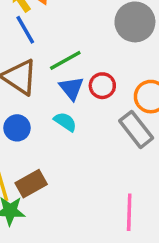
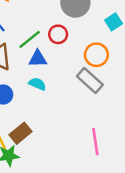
red circle: (102, 86) -> (58, 34), moved
blue triangle: (71, 88) -> (38, 59), turned -42

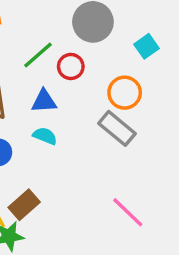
green line: (30, 39) -> (38, 55), moved
pink line: (95, 142) -> (128, 212), turned -36

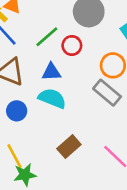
cyan semicircle: (45, 136) -> (52, 98), size x1.5
brown rectangle: (24, 205) -> (69, 147), moved

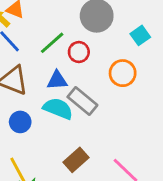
gray rectangle: (107, 93) -> (82, 101), moved

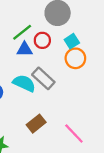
cyan square: (140, 35) -> (72, 41), moved
blue triangle: (57, 80) -> (25, 49), moved

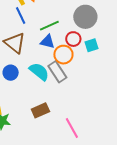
red circle: (42, 40) -> (73, 39), moved
orange circle: (75, 58) -> (63, 55), moved

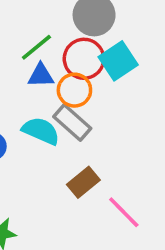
red circle: (73, 39) -> (84, 59), size x1.5
cyan square: (92, 45) -> (118, 61), size x1.5
brown rectangle: (40, 110) -> (83, 182), moved

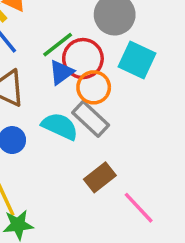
red circle: (84, 59) -> (83, 59), moved
cyan square: (118, 61) -> (137, 60), turned -33
blue triangle: (41, 75) -> (61, 72), turned -36

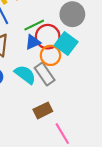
cyan square: (137, 60) -> (66, 44), moved

